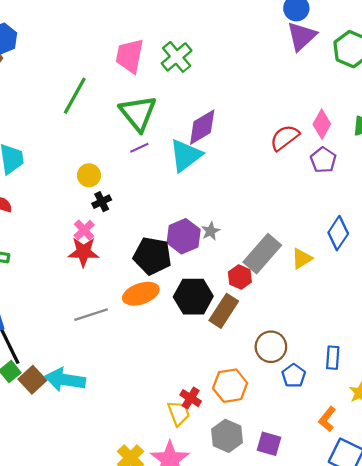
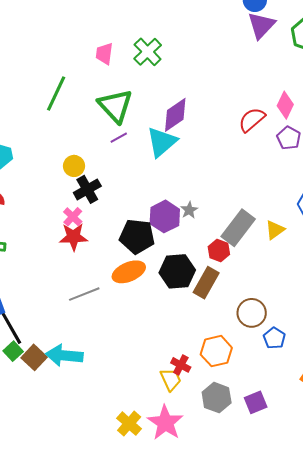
pink trapezoid: (130, 56) -> (104, 54), size x0.7
black cross: (102, 202) -> (87, 189), size x1.5
purple square: (269, 444) -> (256, 402), turned -35

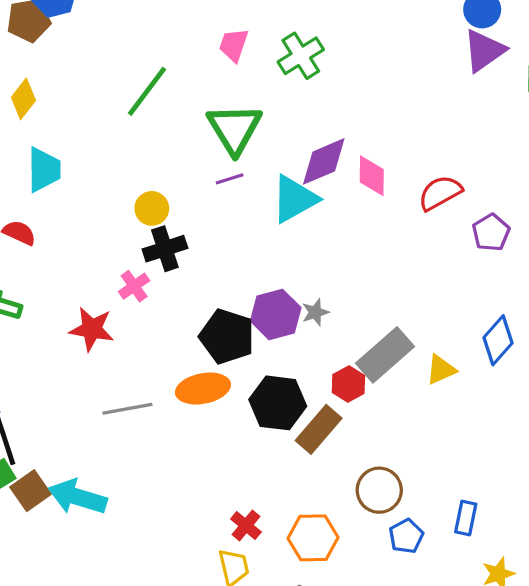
pink diamond: (285, 105) -> (372, 176), moved, turned -36
red star: (73, 237) -> (92, 329), moved
red cross: (181, 365) -> (246, 525), moved

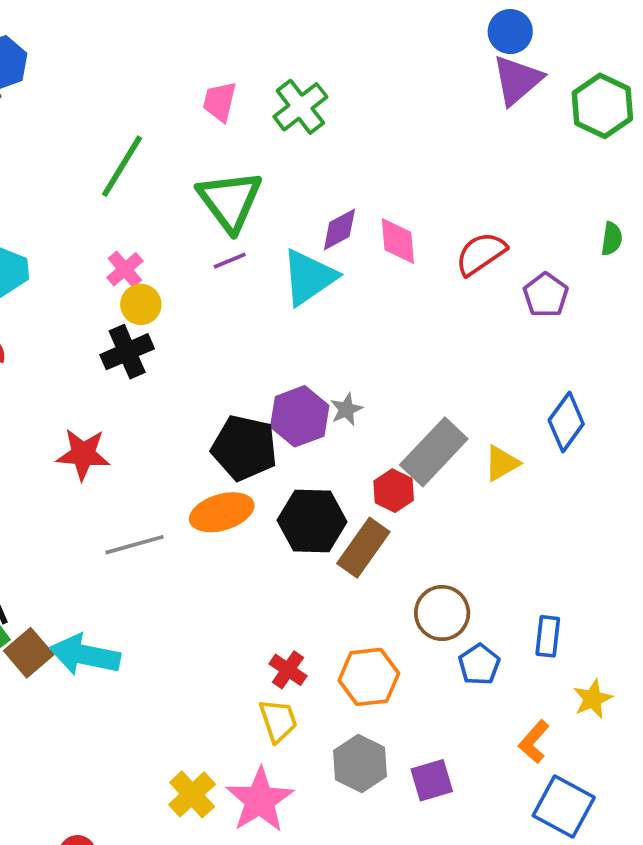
purple diamond: (324, 161) -> (339, 229), size x0.7
black cross: (165, 249) -> (127, 352), moved
pink cross: (134, 286) -> (125, 269), moved

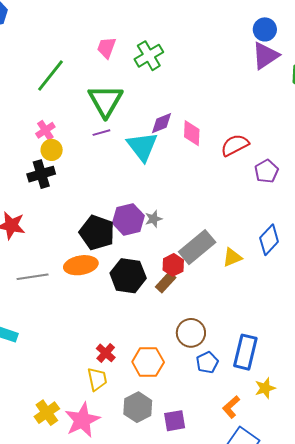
cyan triangle: (309, 277) -> (142, 146), turned -40
brown rectangle: (363, 548) -> (166, 282), moved, size x0.7
blue rectangle: (548, 636) -> (245, 352), size x1.6

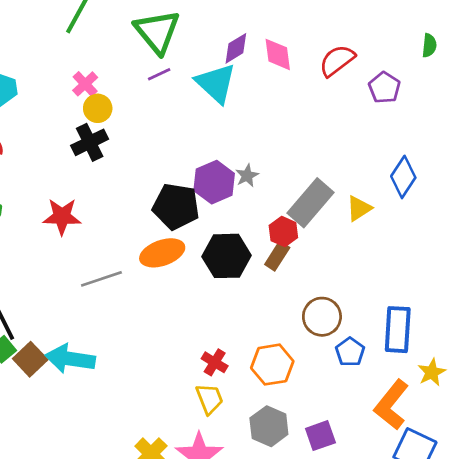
orange L-shape: (231, 407) -> (391, 405), size x1.6

